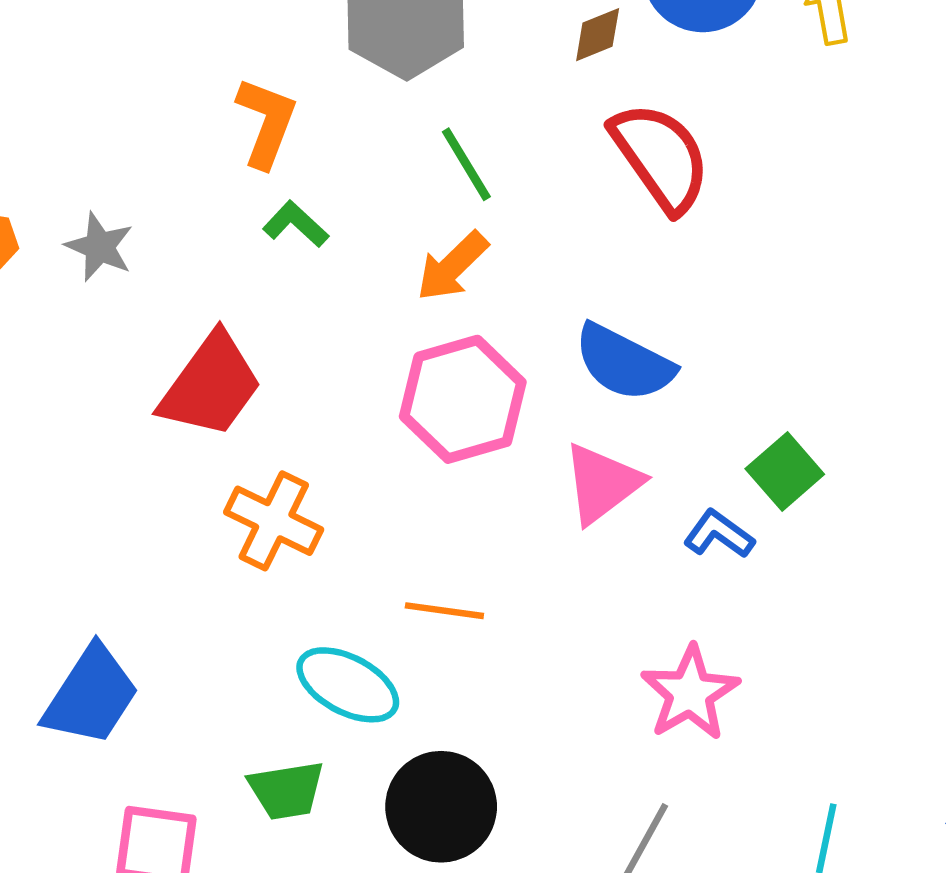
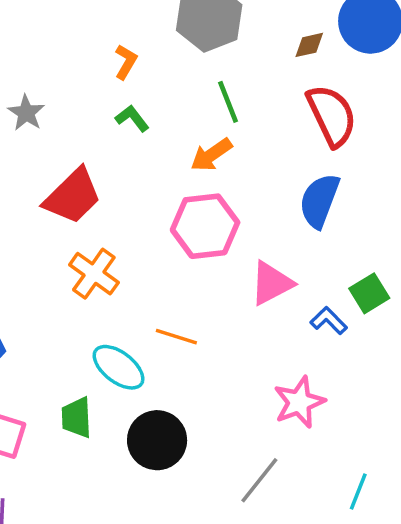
orange L-shape: (266, 122) -> (126, 62), size x0.7
blue semicircle: (624, 363) -> (319, 201), moved, turned 74
green trapezoid: (286, 790) -> (77, 418), turned 87

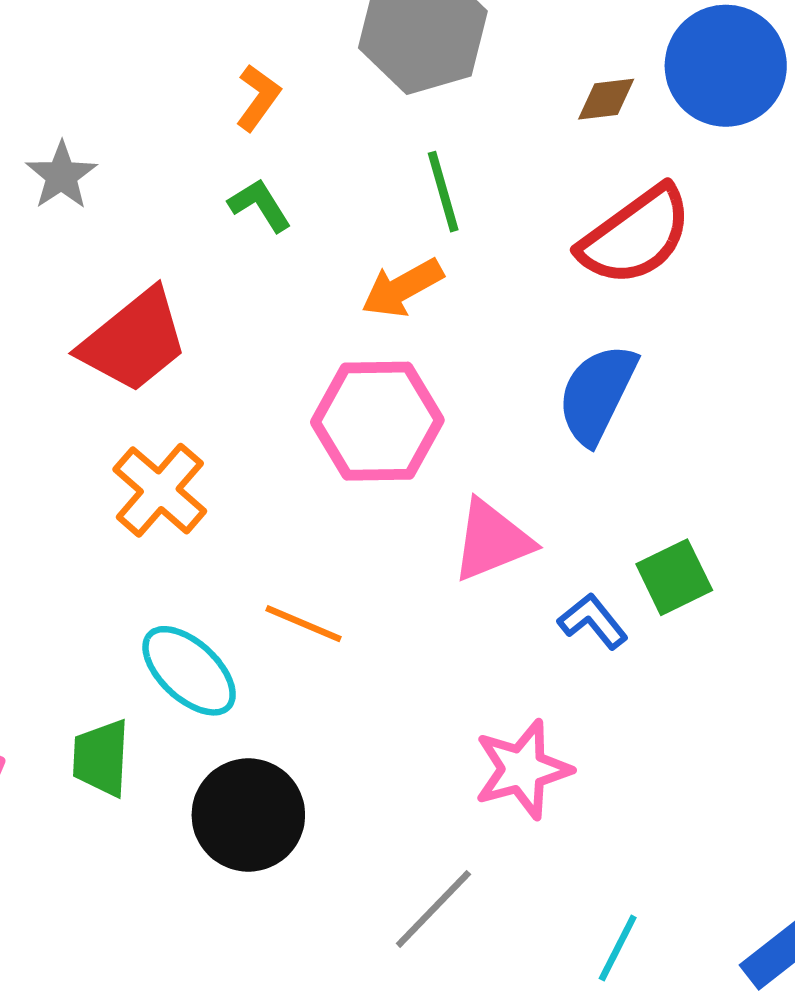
red semicircle: (332, 115) -> (636, 236), turned 74

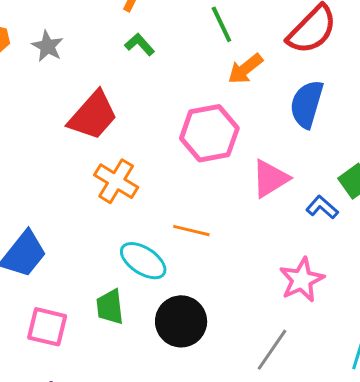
orange arrow: (402, 288) -> (245, 69), moved

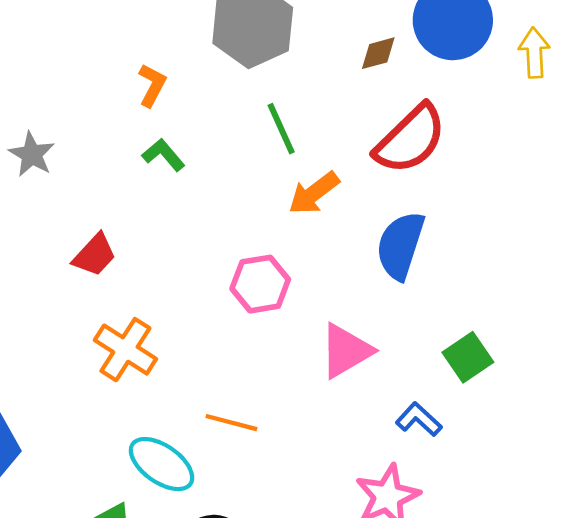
red trapezoid: (93, 116) -> (94, 255), size x0.6
pink hexagon: (209, 133) -> (260, 284), size x0.7
blue L-shape: (322, 207) -> (419, 419), moved

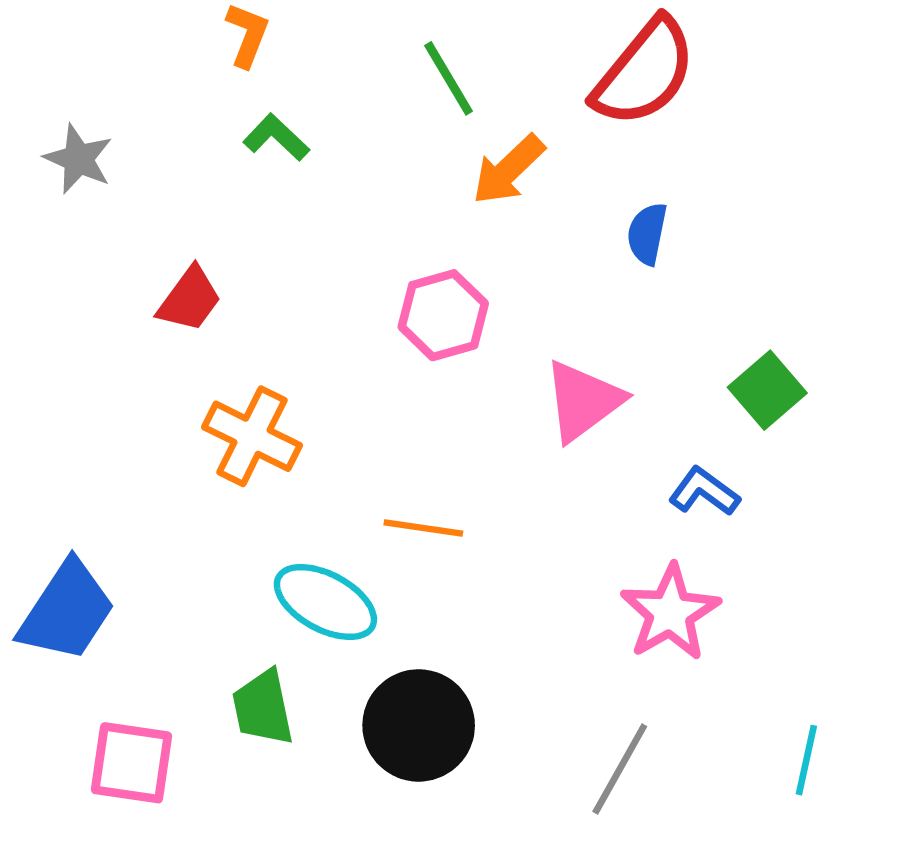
blue semicircle: (400, 245) -> (647, 234), size x0.6

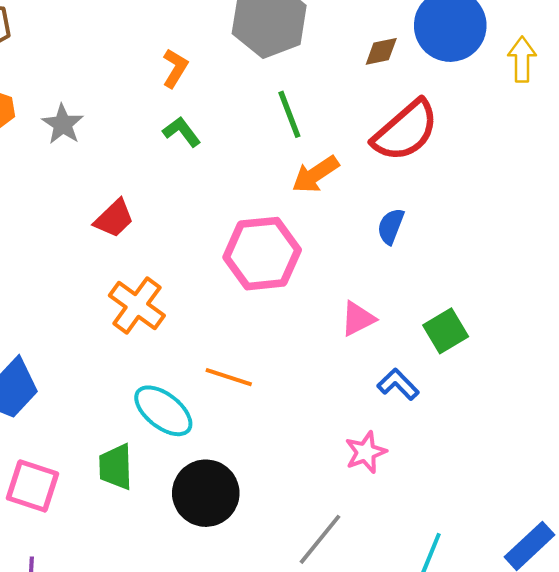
pink hexagon: (443, 315) -> (262, 254), size x1.4
pink triangle: (583, 401) -> (358, 319), moved, size x0.7
pink star: (670, 613) -> (366, 452), size x0.7

